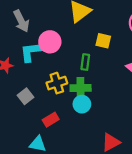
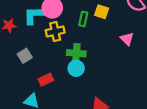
green rectangle: (85, 62) -> (83, 19), moved
yellow cross: (57, 83) -> (55, 31), moved

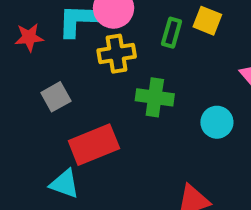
cyan circle: (76, 68) -> (217, 122), moved
red rectangle: (46, 80) -> (94, 145), size x1.6

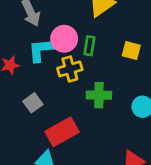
yellow square: (207, 21) -> (131, 50), moved
green rectangle: (172, 33) -> (89, 46), moved

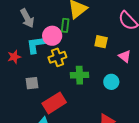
green rectangle: (89, 46) -> (65, 25), moved
gray square: (33, 103) -> (32, 83), turned 32

